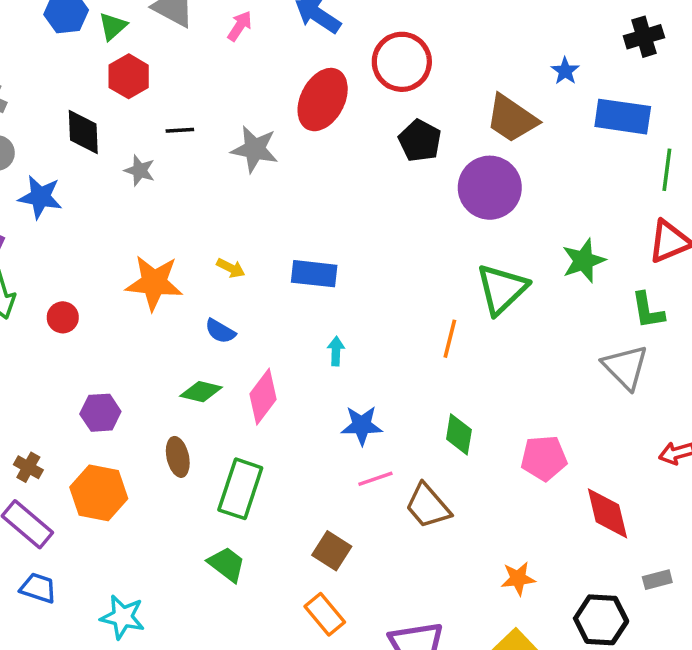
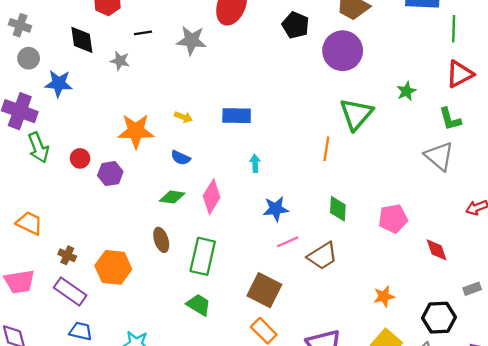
green star: (584, 261) -> (406, 91), size x0.7
purple hexagon: (100, 413) -> (110, 174), moved
brown trapezoid: (428, 506) -> (322, 256), turned -76
red diamond: (607, 513) -> (437, 250), size x0.7
brown square: (332, 551) -> (264, 290), size x1.4

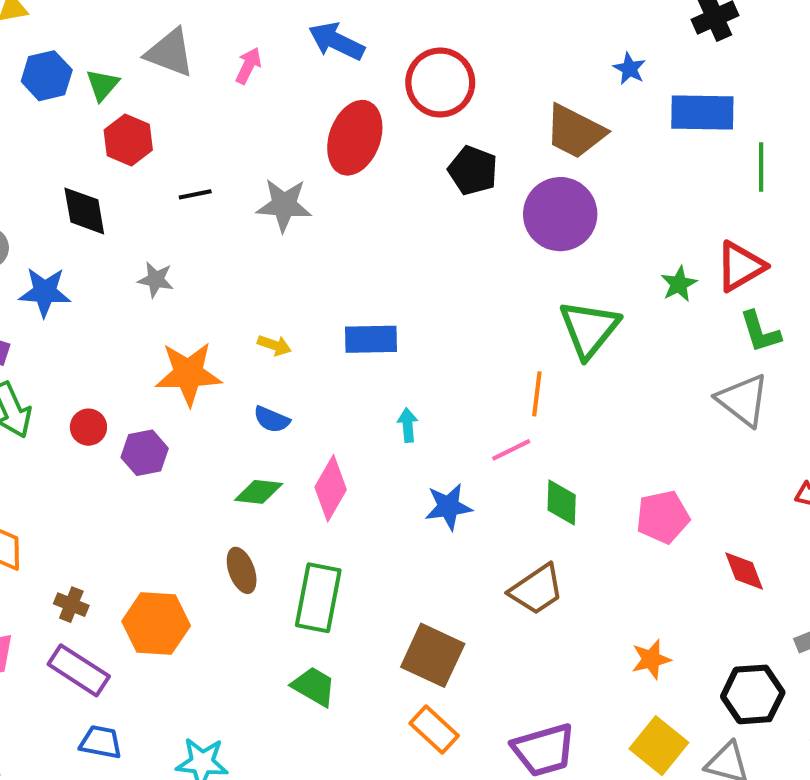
gray star: (120, 61) -> (156, 280), moved
red triangle: (460, 74) -> (740, 266), moved
pink line: (288, 242) -> (511, 450), moved

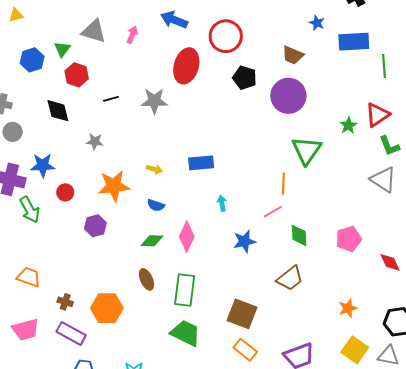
blue hexagon: (47, 76) -> (32, 60), moved
brown trapezoid: (575, 131) -> (293, 55), size x0.7
blue star: (45, 292) -> (43, 165), moved
red circle: (88, 427) -> (65, 192), moved
green trapezoid: (314, 686) -> (186, 333), size x1.4

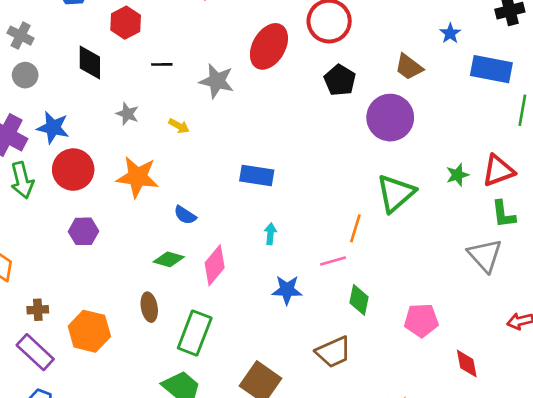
yellow arrow: (155, 169) -> (179, 126), moved
red circle: (65, 192) -> (73, 170), size x1.8
purple hexagon: (95, 226) -> (84, 231), moved
brown cross: (65, 302) -> (38, 310), turned -35

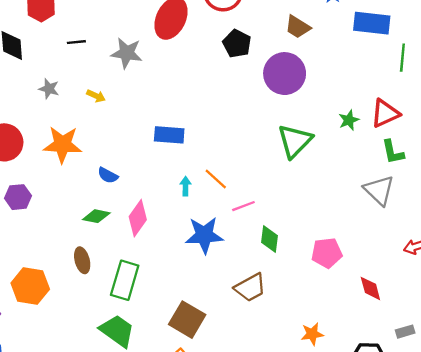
orange line: (355, 228) -> (216, 179), moved, turned -60
blue star: (287, 290) -> (204, 235), size x1.4

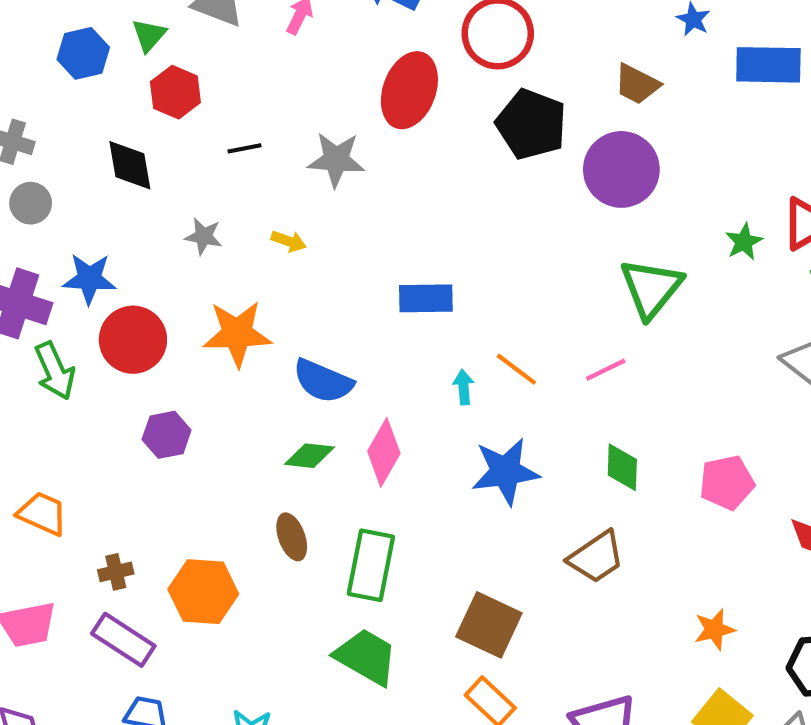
black pentagon: (237, 44) -> (531, 124), size x1.4
blue semicircle: (108, 175) -> (323, 381), size x1.6
pink line: (243, 206) -> (606, 370), moved

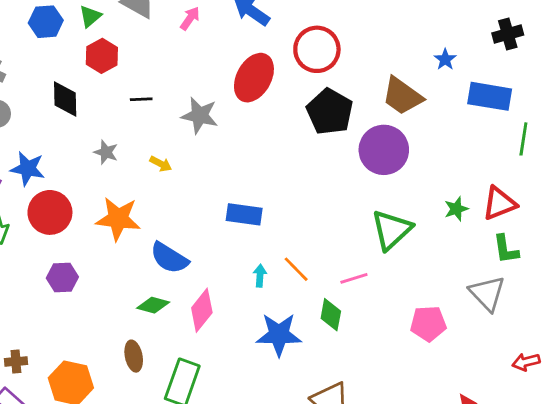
brown trapezoid: (637, 84) -> (402, 96), size x1.4
green diamond: (622, 467) -> (331, 315), moved
pink pentagon: (727, 482) -> (428, 324), moved

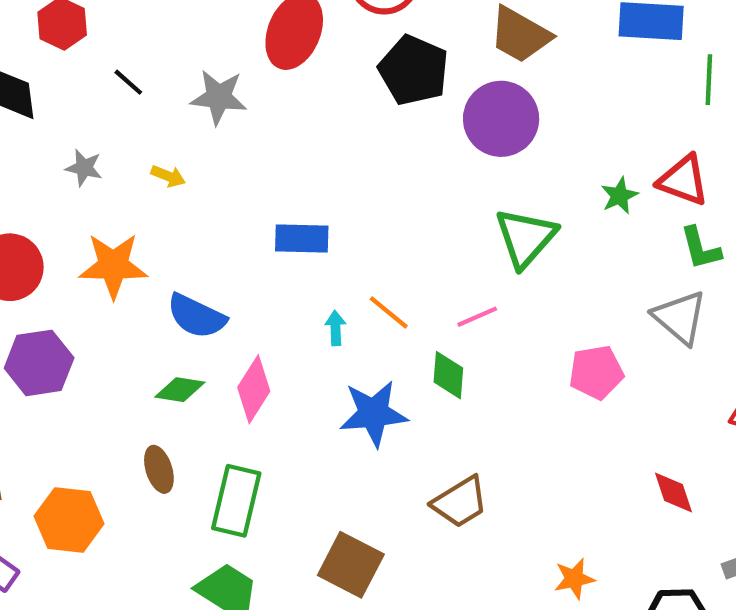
black line: (141, 99) -> (128, 82), turned 50
red triangle: (499, 203) -> (683, 180), turned 48
purple hexagon: (62, 278) -> (39, 363), size x1.4

